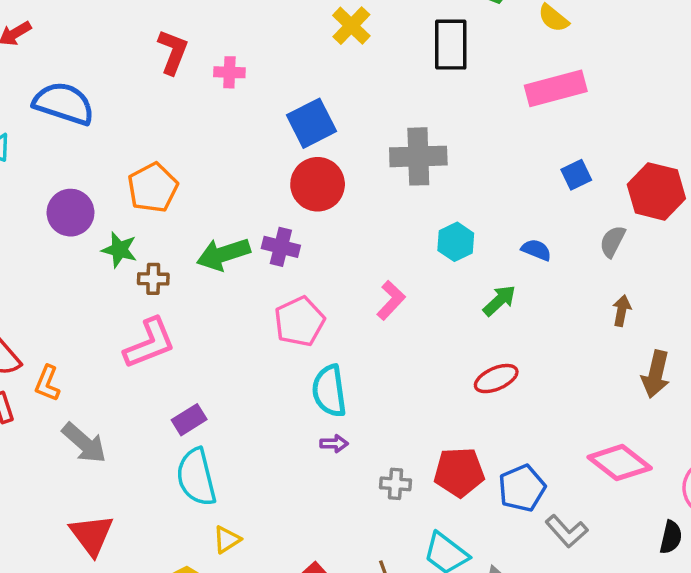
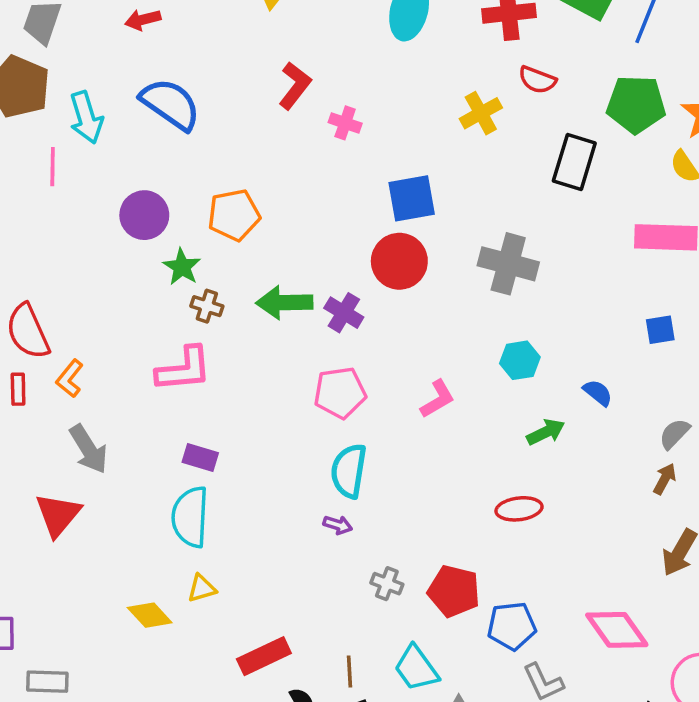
gray semicircle: (613, 241) -> (674, 434), moved
purple rectangle: (189, 420) -> (200, 457), turned 32
red triangle: (92, 535) -> (58, 515), moved

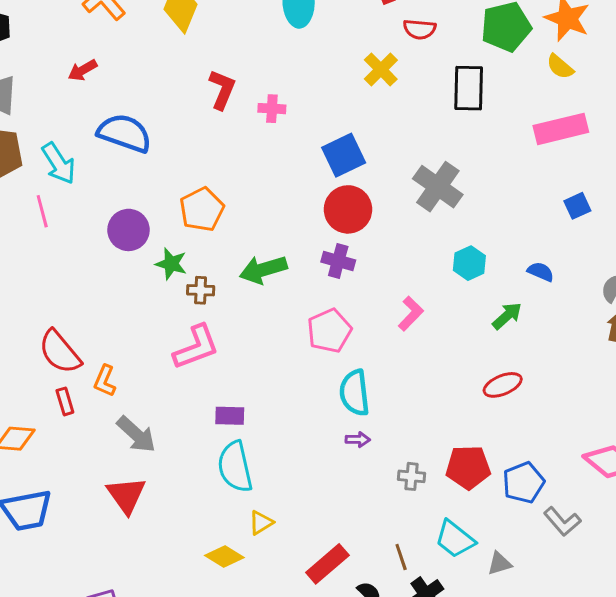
gray cross: (508, 264) -> (438, 187), turned 36
purple cross: (344, 313) -> (338, 261), moved

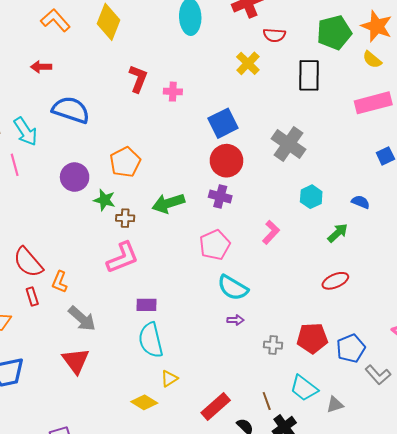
red arrow: (83, 70) -> (41, 67), turned 30
cyan semicircle: (355, 393) -> (233, 288), turned -52

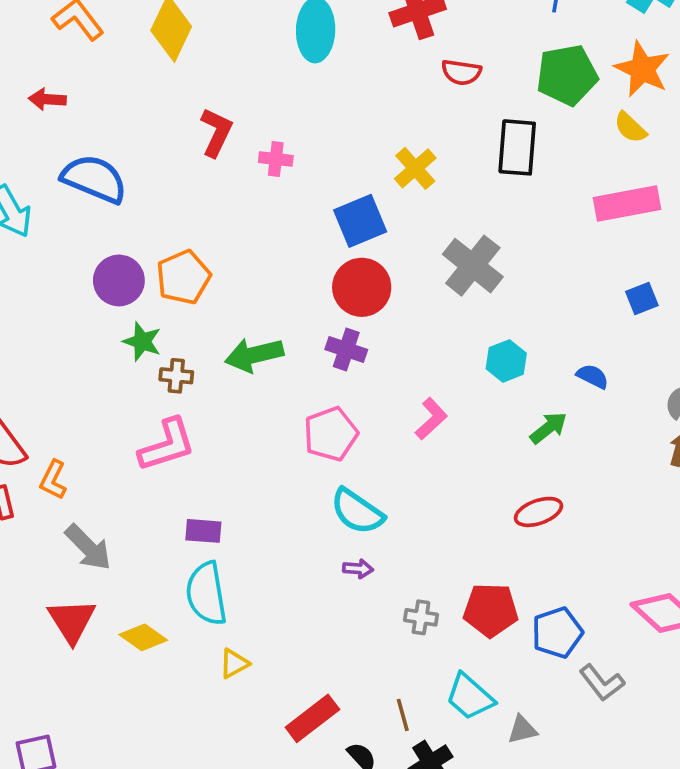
yellow cross: (248, 63) -> (415, 168), moved
purple circle: (75, 177) -> (119, 280), moved
yellow diamond: (144, 402) -> (143, 637), moved

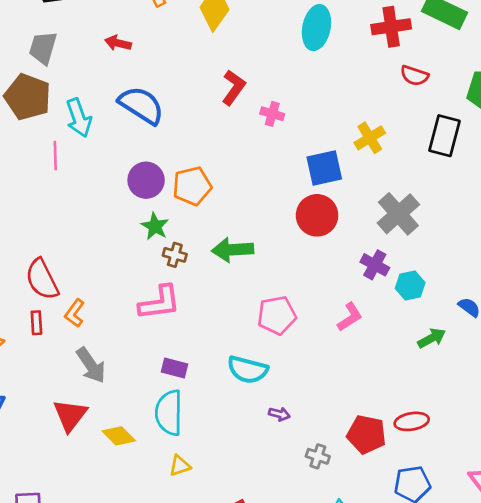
purple cross: (346, 350) -> (375, 265), moved
cyan semicircle: (357, 511) -> (248, 370), moved, turned -30
red ellipse: (538, 512) -> (412, 421), moved
red pentagon: (491, 610) -> (366, 434), moved

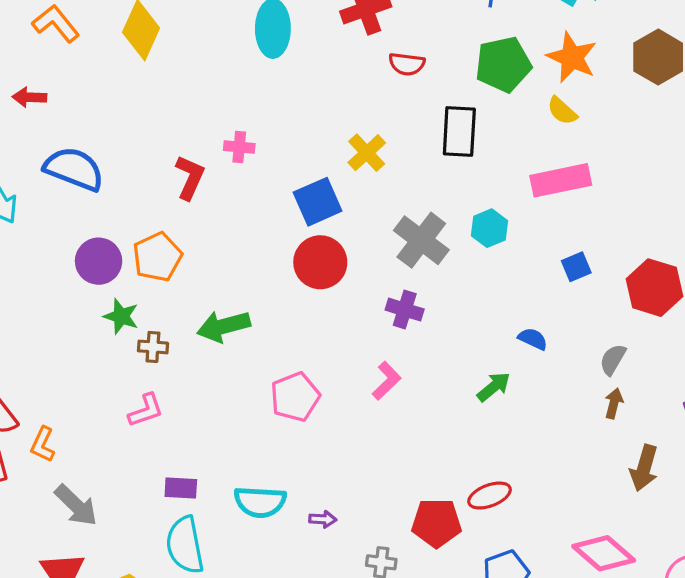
red L-shape: (233, 87) -> (190, 177), moved
cyan hexagon: (410, 286) -> (489, 228), moved
pink L-shape: (160, 303) -> (146, 410), size x0.7
cyan semicircle: (248, 370) -> (260, 502), moved

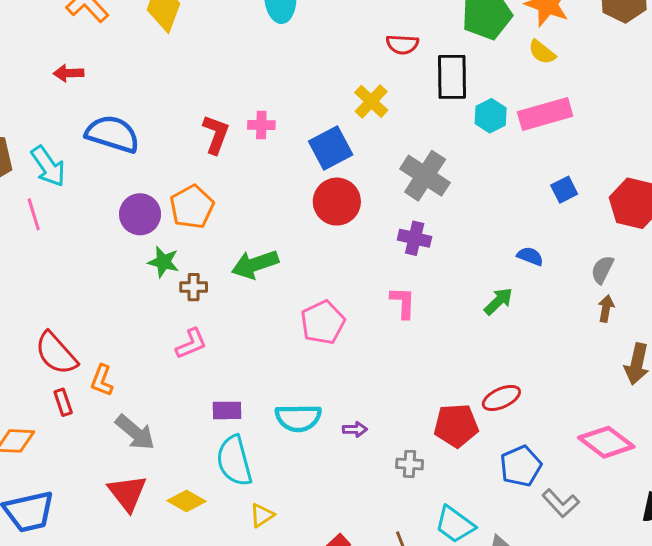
red semicircle: (407, 64) -> (402, 44), moved
pink cross: (239, 147) -> (261, 125), moved
cyan hexagon: (489, 228) -> (491, 116), moved
pink L-shape: (386, 381) -> (403, 303), turned -40

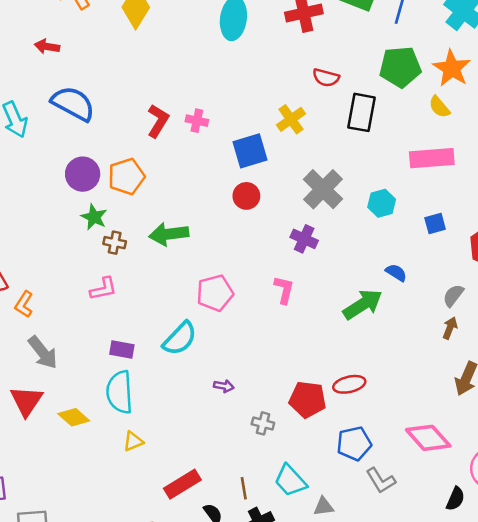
cyan hexagon: (491, 116) -> (382, 203), moved
red circle: (337, 202) -> (246, 196), size x0.7
green arrow: (498, 301) -> (363, 304), size x1.5
cyan semicircle: (298, 418) -> (180, 338), moved, turned -57

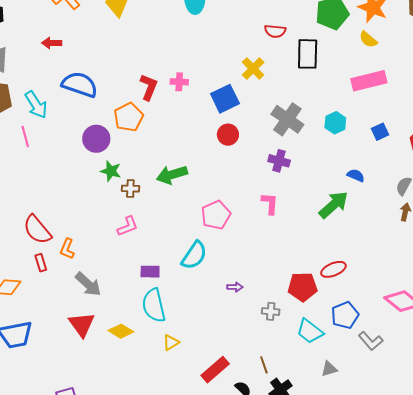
orange pentagon: (126, 176) -> (129, 117), moved
cyan trapezoid: (290, 481) -> (310, 331), moved

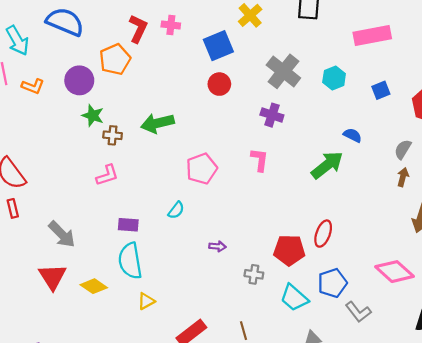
orange L-shape: (67, 249) -> (33, 86), moved, turned -95
cyan semicircle: (194, 255) -> (176, 210), size x0.6
red ellipse: (333, 269) -> (323, 234), turned -50

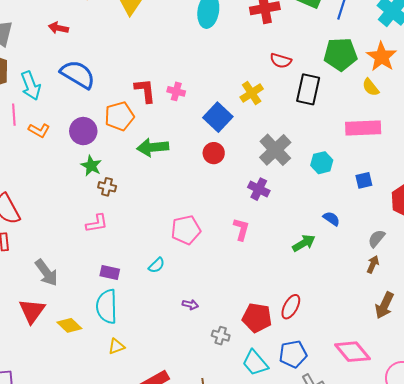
red L-shape: (138, 29) -> (145, 91), turned -40
blue square: (218, 46) -> (218, 117), turned -32
green arrow: (157, 123) -> (153, 147), moved
green arrow: (327, 165) -> (304, 243), size x0.7

